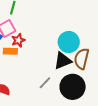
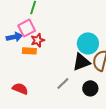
black circle: (73, 87) -> (90, 88), size x0.6

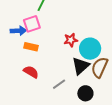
red star: (38, 40) -> (71, 40), moved
black triangle: (81, 62) -> (81, 66), turned -30
red semicircle: (20, 89) -> (31, 72), moved

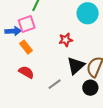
orange rectangle: (31, 47) -> (26, 47), turned 40
cyan circle: (90, 49) -> (88, 13), moved
black circle: (85, 93) -> (90, 88), moved

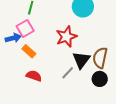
red star: (66, 40) -> (66, 37), size x1.5
gray line: (55, 84) -> (68, 73), moved

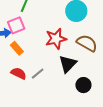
brown semicircle: (100, 58) -> (87, 43), moved, turned 100
gray line: (68, 73) -> (38, 74), moved

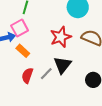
black triangle: (68, 64) -> (62, 65), moved
red semicircle: (19, 73) -> (27, 76), turned -91

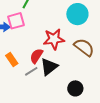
orange rectangle: (23, 51) -> (12, 60), moved
red semicircle: (27, 76) -> (36, 56), moved

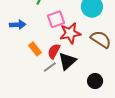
pink square: (16, 21) -> (56, 19), moved
orange rectangle: (12, 60) -> (35, 49), moved

